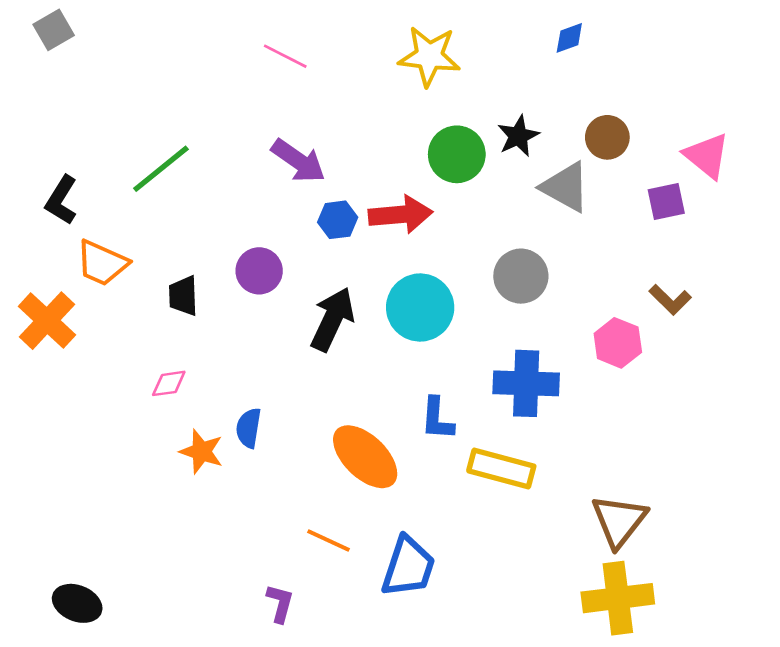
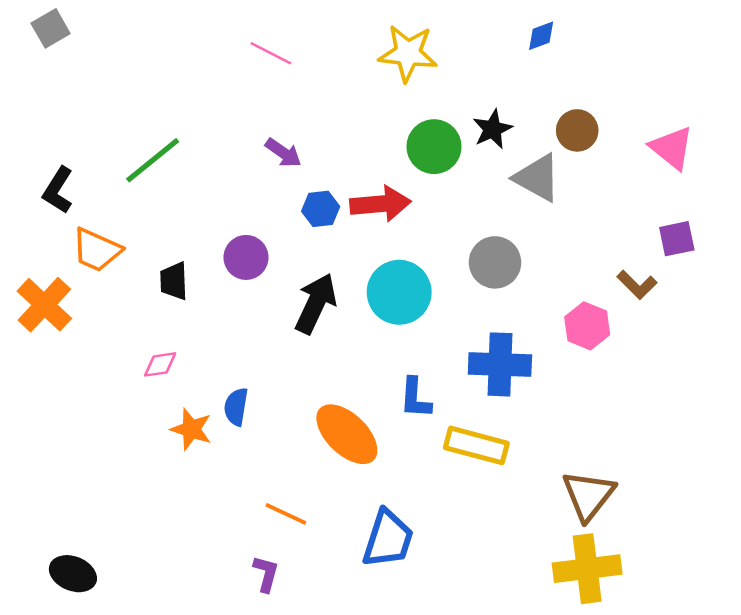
purple arrow: (298, 161) -> (283, 153), size x0.7
purple square: (666, 201) -> (677, 239), moved
orange line: (328, 541) -> (286, 514), moved

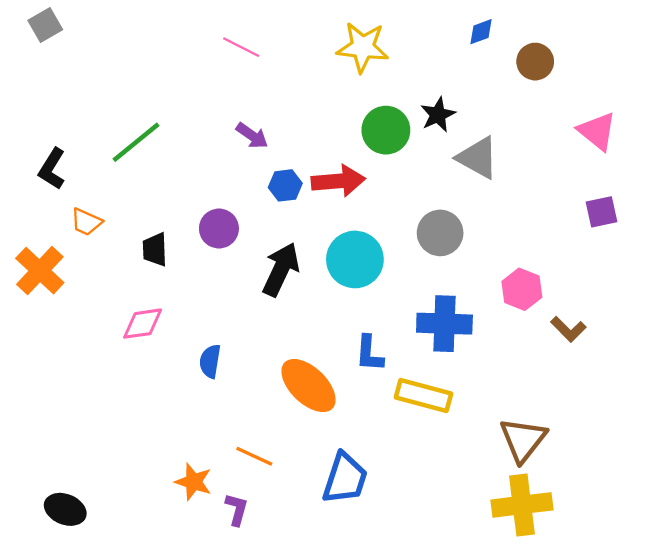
brown circle: (577, 130) -> (535, 62), moved
orange trapezoid: (97, 250) -> (86, 222), size x0.7
brown L-shape: (637, 285) -> (568, 329), moved
pink diamond: (160, 364) -> (143, 324), size x1.4
orange star: (191, 429) -> (193, 482), moved

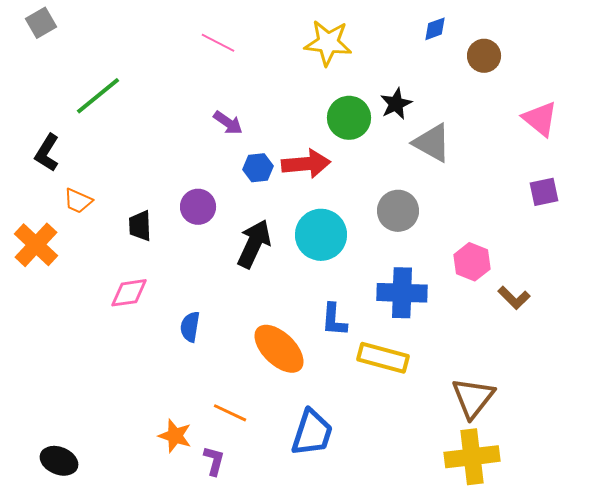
green line: (136, 142) -> (98, 96), moved

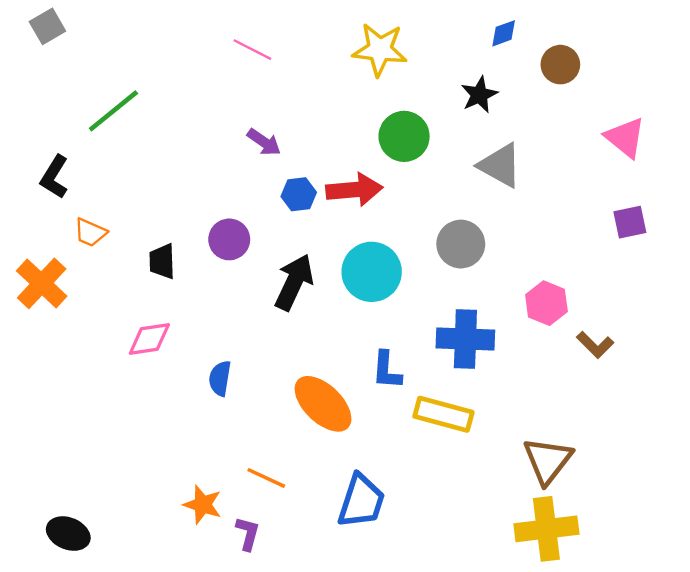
black star: (396, 104) -> (479, 95), moved

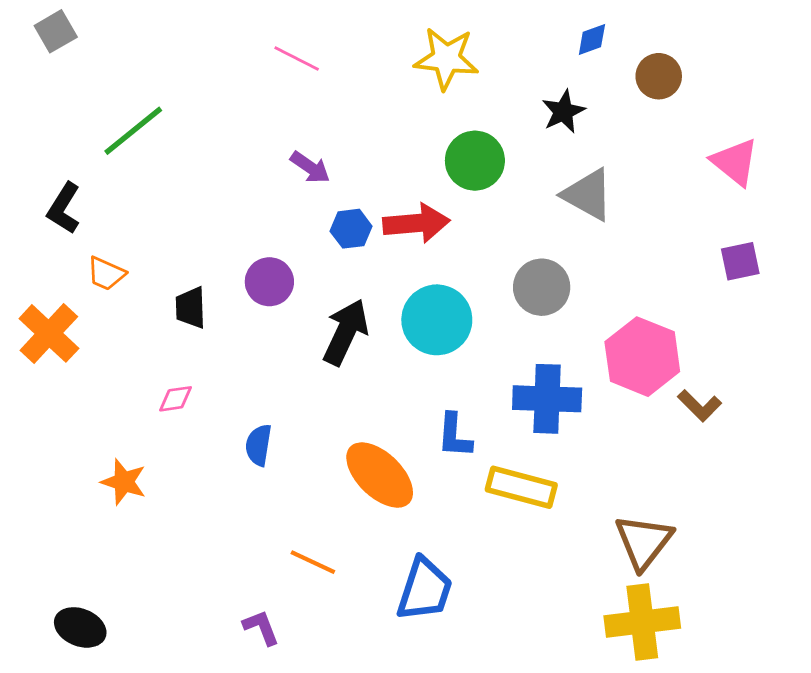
pink hexagon: (546, 303) -> (642, 357), size x1.5
pink diamond: (149, 339) -> (175, 399), size x0.7
orange star: (203, 505) -> (124, 482), moved
purple L-shape: (248, 534) -> (261, 627), moved, turned -36

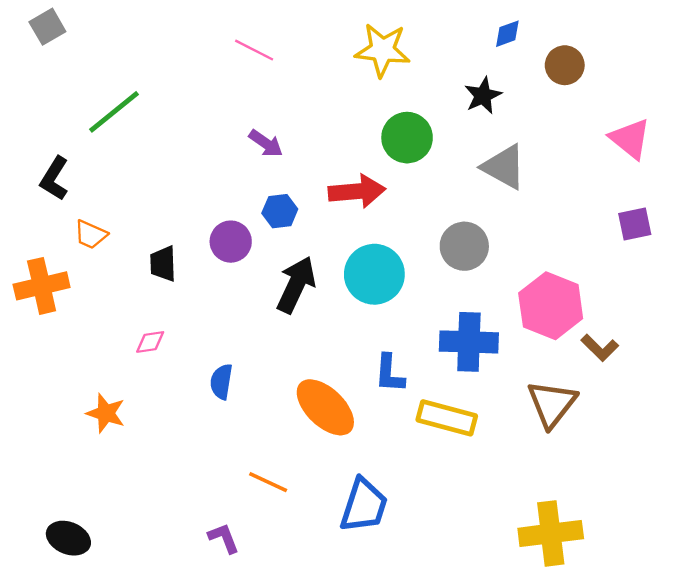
blue hexagon: (351, 229) -> (280, 211), moved
orange cross: (49, 333) -> (42, 286), turned 34
brown triangle: (644, 542) -> (552, 404), moved

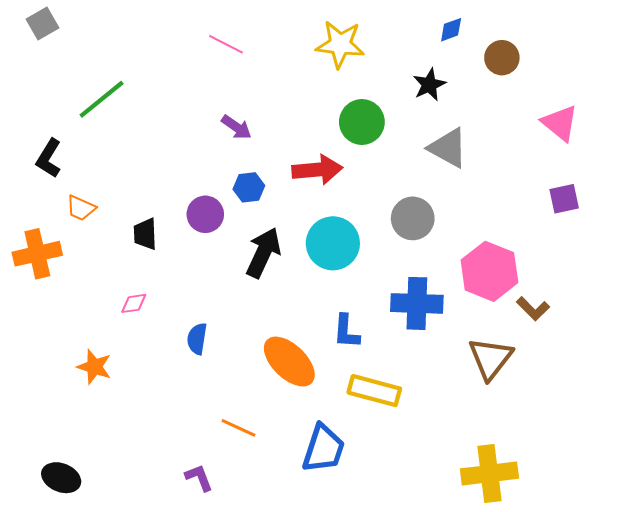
yellow rectangle: (447, 418) -> (374, 391), moved

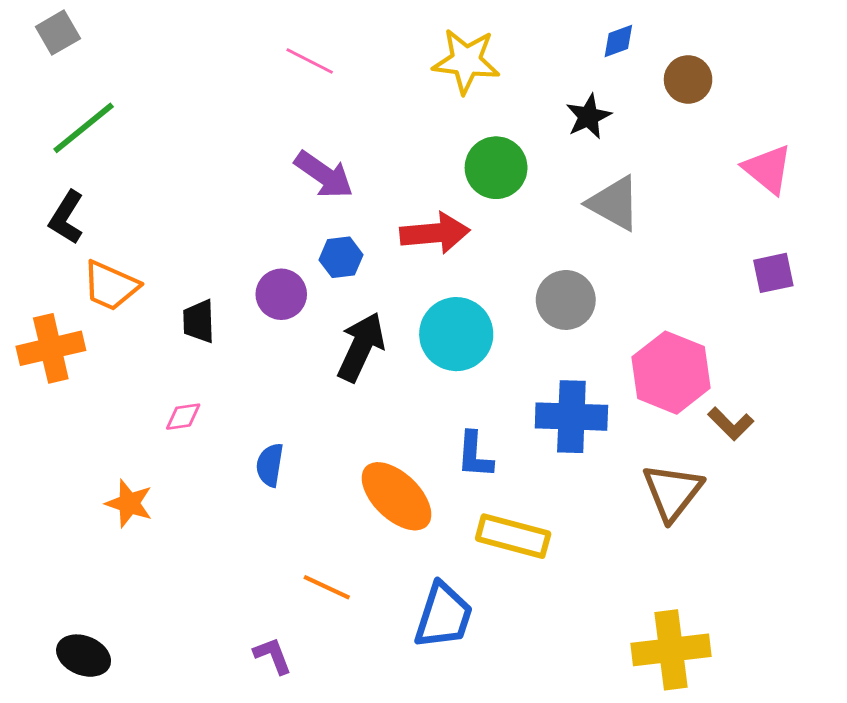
green line: (102, 99) -> (84, 128), moved
purple arrow: (236, 127) -> (324, 175), size x1.4
orange trapezoid: (81, 208) -> (111, 286), size x1.4

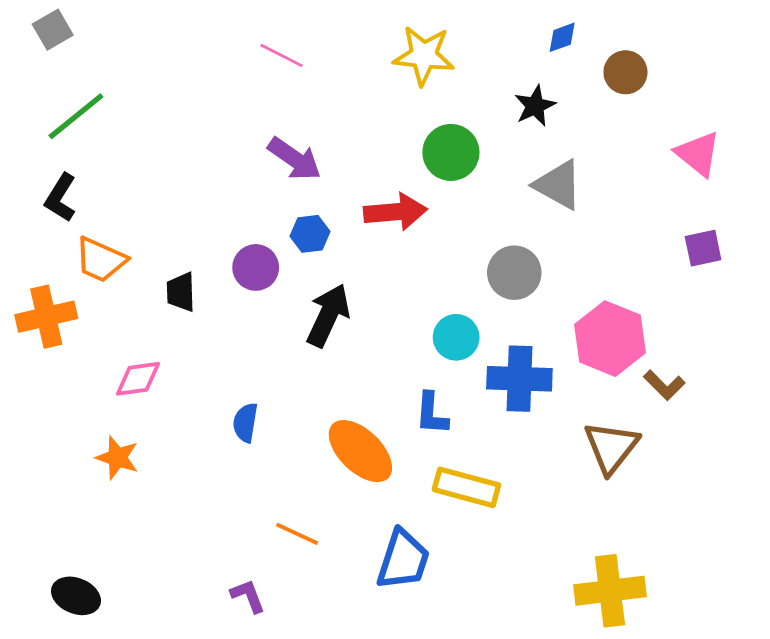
cyan circle: (456, 334) -> (456, 337), moved, size x0.7
pink diamond: (183, 417) -> (138, 379), moved, size x1.4

